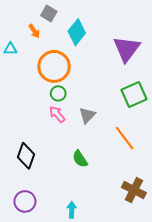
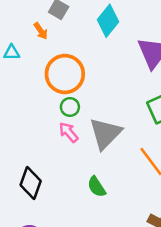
cyan diamond: (77, 32) -> (108, 21), moved
gray triangle: (87, 115) -> (105, 134), size x1.6

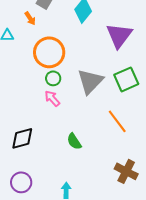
gray triangle: (105, 134) -> (90, 81), moved
black diamond: (31, 183) -> (22, 138), turned 55

